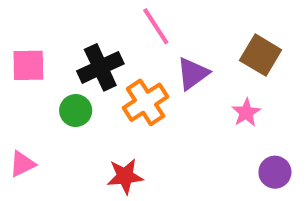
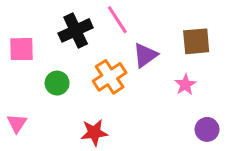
brown square: (261, 55) -> (196, 41), turned -36
black cross: (100, 67) -> (76, 30), moved
pink triangle: (22, 164) -> (17, 123), turned -30

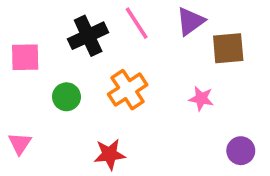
purple triangle: (145, 55) -> (190, 21), moved
pink star: (185, 85) -> (201, 99), moved, turned -30

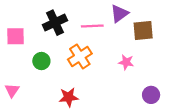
pink line: (137, 23) -> (92, 26), moved, turned -60

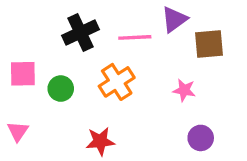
pink square: (15, 36) -> (23, 74), moved
purple circle: (151, 95) -> (201, 138), moved

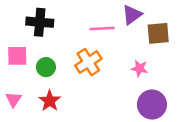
black cross: (80, 33) -> (40, 22), moved, turned 30
purple circle: (201, 138) -> (152, 105), size x1.5
red star: (100, 141) -> (50, 101), moved, turned -30

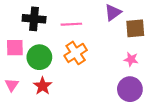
pink line: (102, 28) -> (71, 24), moved
green circle: (46, 67) -> (39, 57), size x1.5
pink star: (139, 68) -> (131, 59), moved

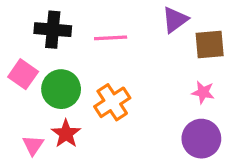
pink square: (15, 48) -> (23, 74), turned 36
orange cross: (76, 53) -> (112, 102), moved
pink triangle: (12, 85) -> (33, 145), moved

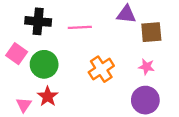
purple triangle: (175, 20) -> (126, 14), turned 42
orange cross: (112, 102) -> (101, 69), moved

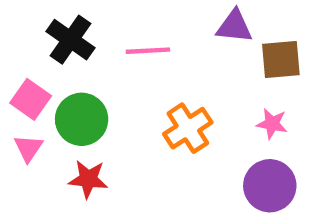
black cross: (38, 21) -> (70, 40), turned 30
red star: (48, 96) -> (88, 179), turned -30
pink triangle: (24, 105) -> (28, 148), moved

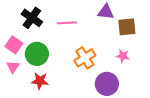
purple circle: (270, 186) -> (107, 84), moved

